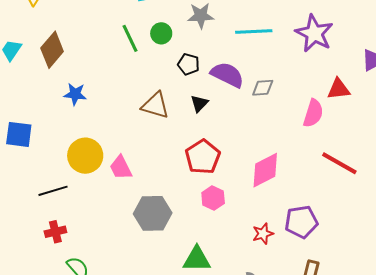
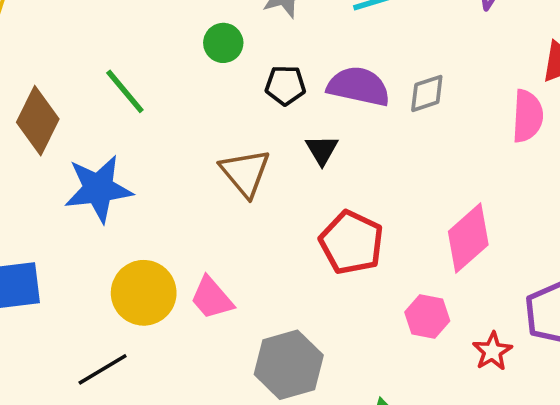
green line: (130, 38) -> (125, 91), moved
blue star: (75, 94) -> (98, 189), size x1.6
brown triangle: (155, 105) -> (245, 173), turned 48
pink hexagon: (213, 198) -> (427, 317), moved

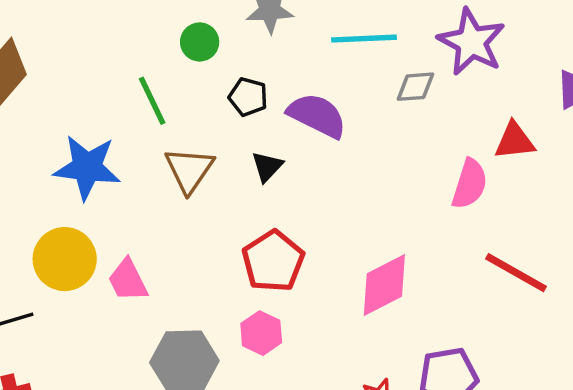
green line: (125, 91) -> (152, 101), moved
gray diamond: (427, 93) -> (415, 87), moved
blue star: (98, 189) -> (87, 167), moved
pink hexagon: (427, 317) -> (261, 333), moved

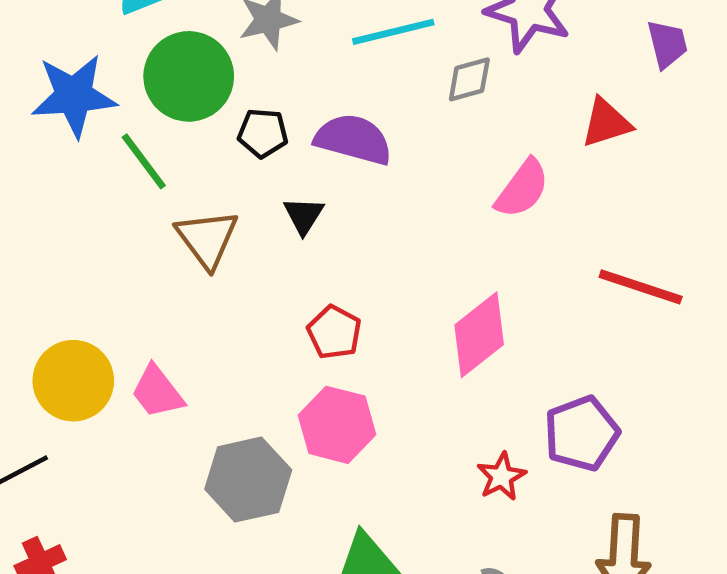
green circle: (200, 42) -> (189, 76), size x1.8
blue star: (87, 167) -> (74, 96), moved
pink semicircle: (470, 184) -> (522, 189), moved, turned 30
red pentagon: (273, 261) -> (334, 332), size x0.7
pink hexagon: (261, 333) -> (337, 425), size x1.4

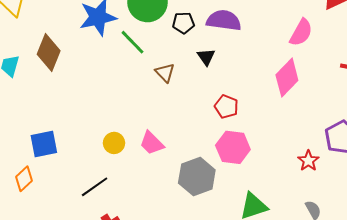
brown triangle: (207, 239) -> (165, 73), size x0.7
pink diamond: (479, 335) -> (287, 78), moved
yellow circle: (73, 381) -> (114, 143), size x0.6

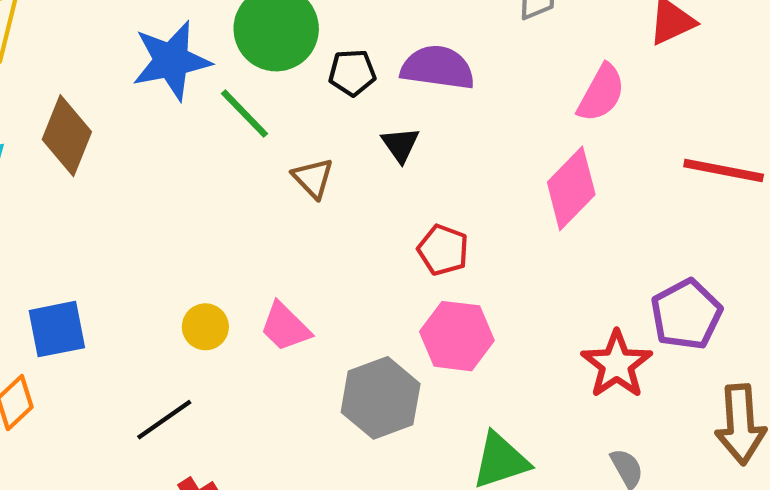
red star: (308, 161) -> (617, 364), size x1.5

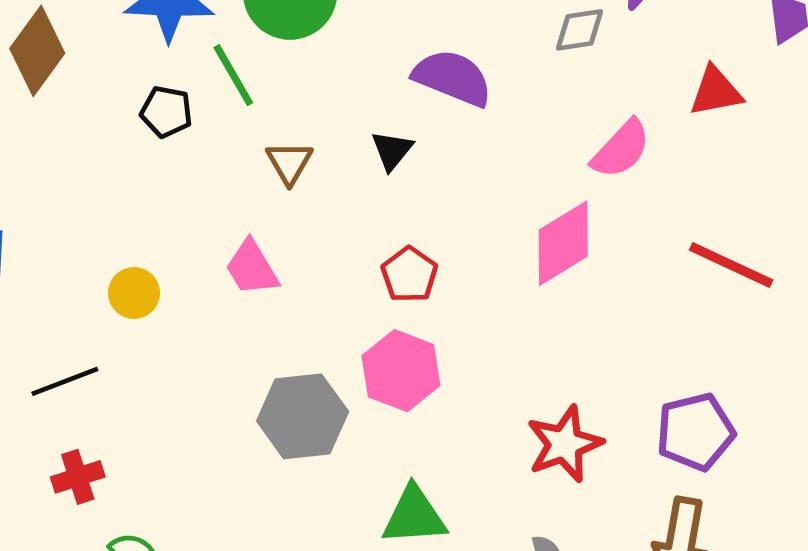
black pentagon: (352, 73) -> (166, 112), moved
purple pentagon: (686, 314) -> (695, 432), moved
pink trapezoid: (285, 327) -> (252, 268), moved

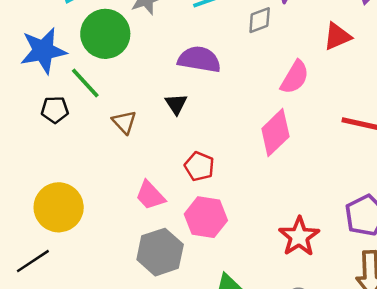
pink trapezoid: (252, 268) -> (150, 195), moved
yellow circle: (134, 293) -> (59, 207), size x1.8

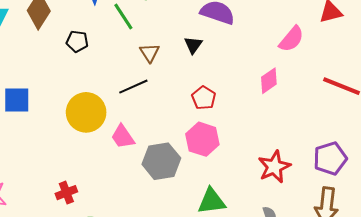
black pentagon: (55, 110) -> (77, 41), moved
pink diamond: (275, 133) -> (269, 81), size x0.7
pink trapezoid: (150, 195) -> (123, 137), moved
black line: (33, 261) -> (133, 87), moved

